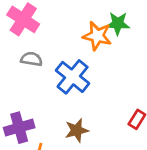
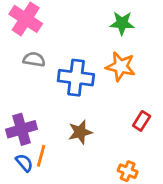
orange star: (97, 36) -> (121, 66), moved
blue cross: (73, 77) -> (76, 78), turned -32

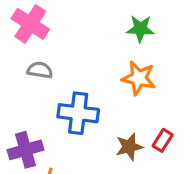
blue cross: (76, 78) -> (78, 113), moved
brown star: (80, 132) -> (129, 147), moved

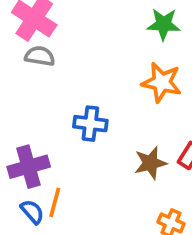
gray semicircle: (40, 70) -> (40, 56), moved
blue cross: (78, 113) -> (90, 124), size x0.7

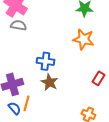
brown star: (150, 163) -> (49, 82), moved, turned -30

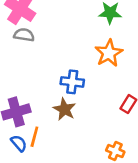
orange star: (83, 39) -> (109, 53), turned 30
blue cross: (45, 61) -> (72, 82), moved

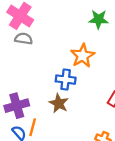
orange star: (109, 53) -> (83, 56), moved

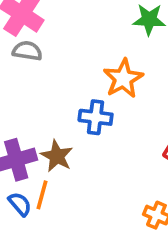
brown star: (59, 103) -> (57, 156), moved

